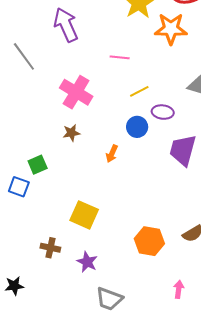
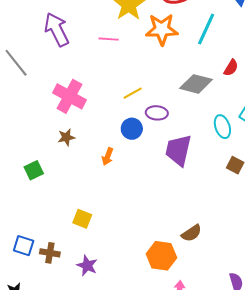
pink line: (120, 57) -> (109, 39), moved
blue square: (19, 187) -> (24, 246), moved
yellow square: (84, 215) -> (82, 219), size x0.7
orange hexagon: (149, 241) -> (161, 256), moved

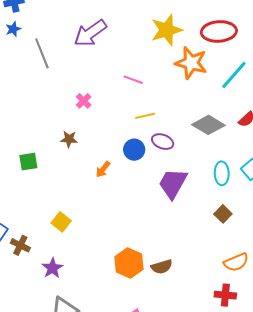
purple arrow: (57, 30) -> (90, 33), turned -116
pink line: (109, 39) -> (133, 80), moved
pink cross: (69, 96) -> (84, 101), size x0.5
orange hexagon: (161, 256) -> (129, 263), moved

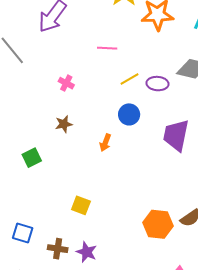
purple ellipse: (163, 142) -> (157, 84), moved
brown cross: (20, 245) -> (58, 249), moved

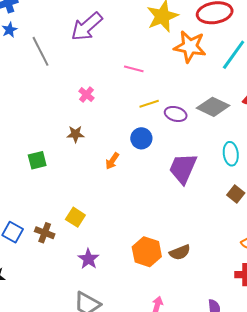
brown cross: (58, 249) -> (45, 233), moved
purple star: (87, 252) -> (88, 259), moved

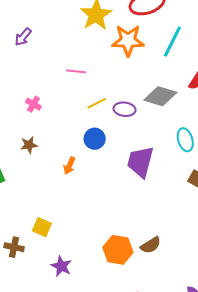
purple arrow: (87, 27) -> (23, 37), size x0.6

